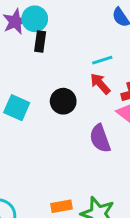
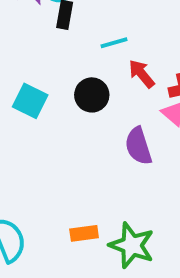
cyan line: (102, 60) -> (114, 43), moved

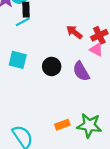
cyan line: (114, 43) -> (23, 22), moved
black circle: (92, 95) -> (52, 66), moved

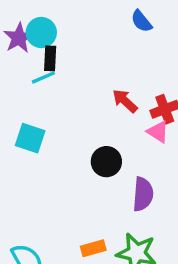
black circle: (52, 66) -> (106, 162), moved
purple semicircle: (81, 71) -> (143, 194), moved, turned -150

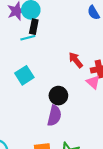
cyan square: (30, 138) -> (24, 75), moved, turned 30
purple semicircle: (143, 194) -> (54, 116), moved

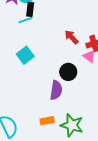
black circle: (58, 96) -> (68, 72), moved

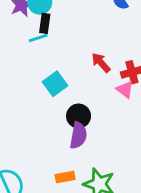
cyan square: (25, 55) -> (55, 84), moved
black circle: (68, 72) -> (79, 116), moved

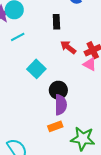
black rectangle: (45, 23) -> (56, 22), moved
orange rectangle: (65, 177) -> (55, 126), moved

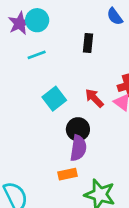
red arrow: (68, 47) -> (94, 98), moved

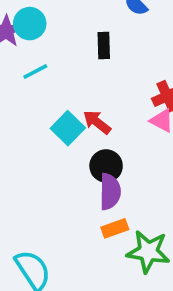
red arrow: (94, 98) -> (97, 122), moved
orange rectangle: (68, 174) -> (115, 228), moved

